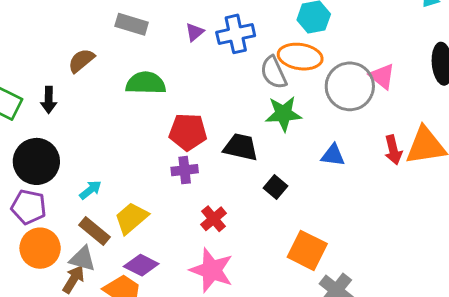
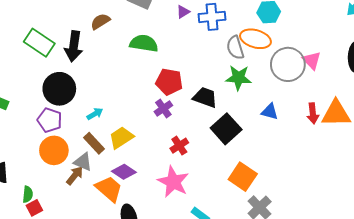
black arrow: (49, 100) -> (74, 46), size x1.6
purple cross: (185, 170) -> (163, 108), turned -36
black square: (275, 187) -> (226, 129), size x1.8

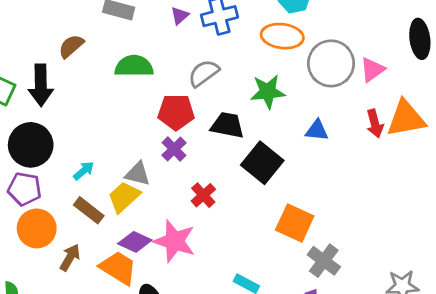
gray semicircle: (235, 48) -> (204, 73), moved, turned 80
pink triangle: (312, 60) -> (372, 70), moved, turned 48
gray triangle: (83, 162) -> (138, 174), moved
pink star: (173, 182) -> (175, 241), moved

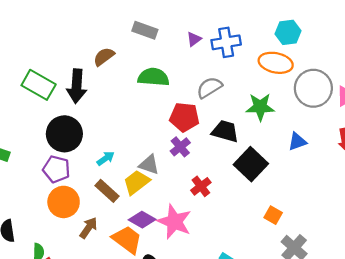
blue triangle: (317, 130) -> (297, 142), turned -30
orange square: (295, 223) -> (273, 215), size x0.6

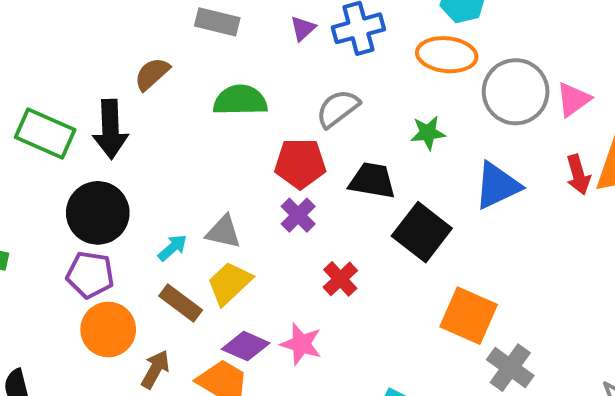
green star: (260, 107) -> (428, 133), size x0.7
blue triangle: (297, 142) -> (497, 186), size x1.5
gray triangle: (149, 165) -> (223, 232), moved
orange square: (273, 215) -> (469, 316), size x1.8
pink star: (174, 222) -> (301, 344), size x0.7

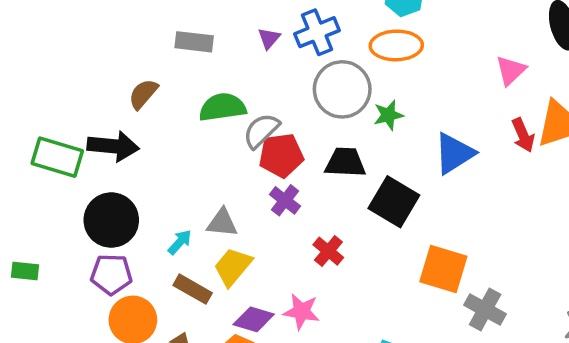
gray circle: (516, 92) -> (342, 89), moved
gray semicircle: (338, 108) -> (261, 131), moved
black arrow: (110, 129) -> (113, 146), turned -75

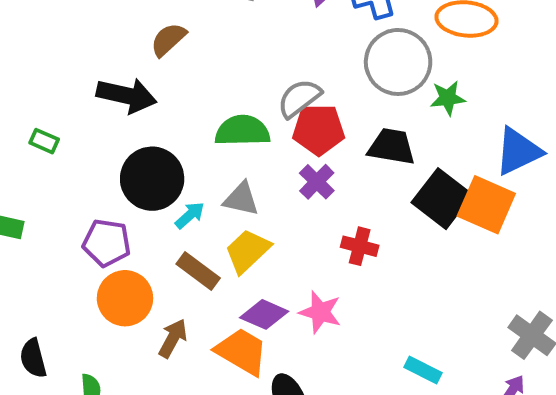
green semicircle: (222, 107) -> (242, 131), moved
green rectangle: (57, 157) -> (44, 141), moved, size x0.5
black circle: (111, 220) -> (152, 179), moved
red cross: (328, 251) -> (360, 246), turned -32
orange square: (443, 269) -> (486, 205), moved

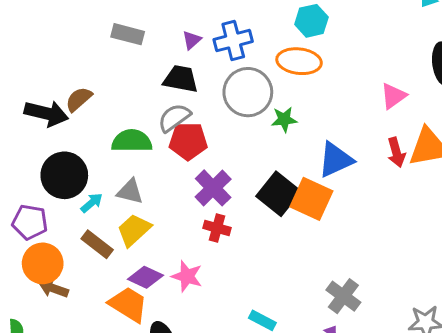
brown semicircle: (168, 40) -> (79, 99), moved
black trapezoid: (392, 147) -> (181, 79), moved
purple cross: (317, 182) -> (213, 188), moved, size x1.4
brown arrow: (173, 338) -> (54, 288), moved, turned -100

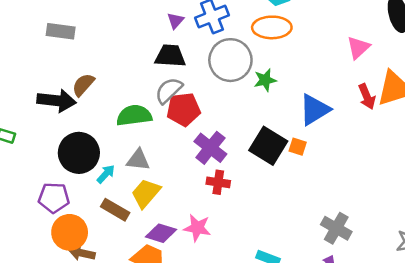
gray rectangle: (128, 34) -> (61, 31), moved
orange square: (311, 199) -> (298, 147), size x0.5

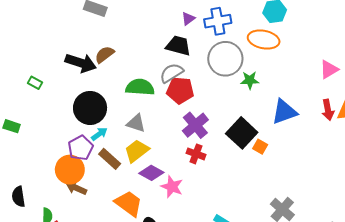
orange square: (298, 147) -> (260, 147), moved
cyan arrow: (106, 174) -> (99, 134), moved
purple pentagon: (54, 198) -> (81, 148), moved, turned 30
purple diamond: (161, 233) -> (151, 173), moved

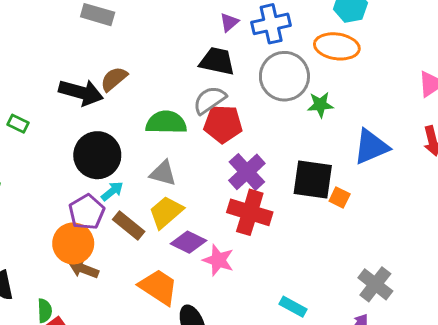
black square: (242, 133) -> (313, 180), turned -32
red cross: (196, 154) -> (250, 212), size x1.6

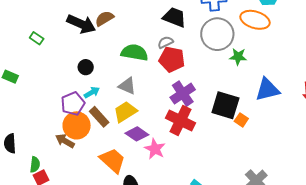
gray semicircle: (210, 100) -> (165, 42), size x0.7
black circle: (97, 155) -> (86, 67), size x0.5
orange circle: (73, 243) -> (77, 125), moved

